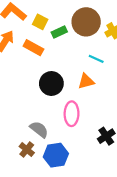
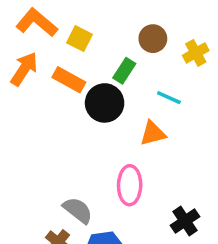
brown circle: (86, 22) -> (153, 39), size x0.6
green rectangle: (59, 32) -> (124, 71), moved, turned -32
black circle: (51, 83) -> (105, 103), moved

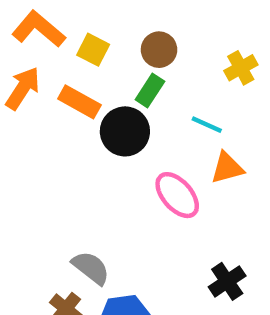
brown circle: (153, 39) -> (159, 50), moved
orange triangle: (153, 133) -> (227, 168), moved
pink ellipse: (130, 185) -> (177, 195), moved, turned -42

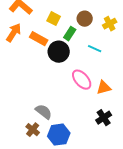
yellow square: (93, 50) -> (54, 19), moved
brown circle: (159, 50) -> (85, 19), moved
orange triangle: (227, 168) -> (104, 88), moved

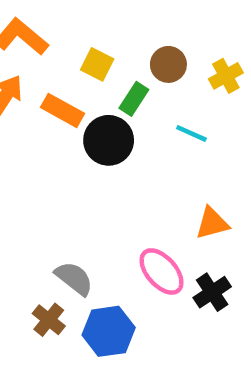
pink ellipse: (82, 80) -> (162, 271), moved

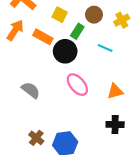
pink ellipse: (162, 271) -> (77, 85), moved
gray semicircle: (74, 278) -> (31, 90), moved
black cross: (212, 292) -> (115, 125), turned 35

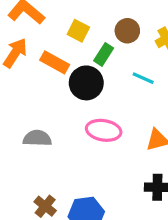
pink ellipse: (77, 85) -> (104, 130), turned -40
gray semicircle: (31, 90) -> (37, 138), turned -36

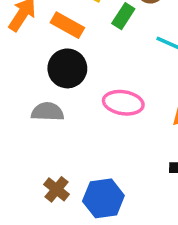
black circle: (86, 83) -> (67, 68), moved

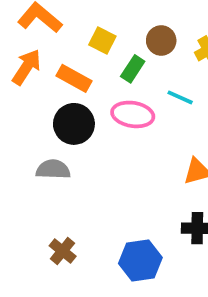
pink ellipse: (123, 103) -> (133, 114), moved
blue hexagon: (103, 198) -> (140, 260), moved

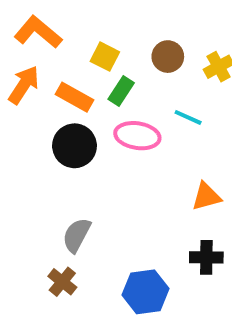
green rectangle: (133, 69) -> (121, 91), moved
gray semicircle: (53, 169) -> (77, 235), moved, turned -64

